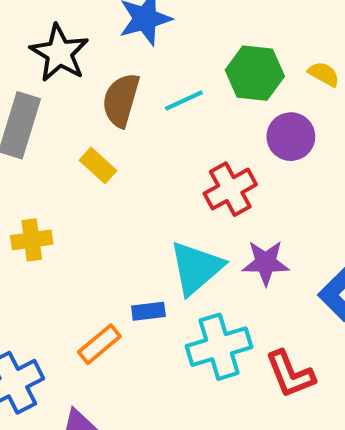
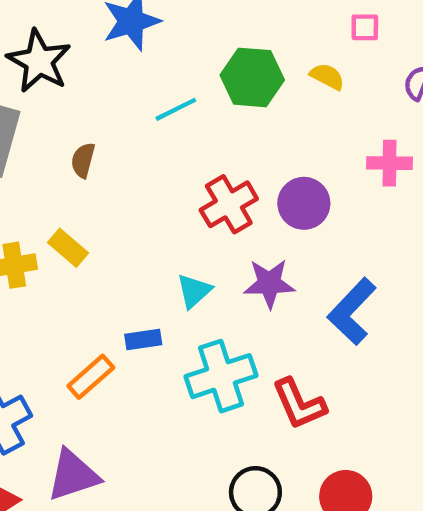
brown semicircle: (121, 100) -> (83, 160), moved, size x0.6
purple circle: (291, 137) -> (304, 203), moved
yellow rectangle: (98, 165) -> (68, 248), moved
cyan triangle: (196, 268) -> (194, 291), size x0.6

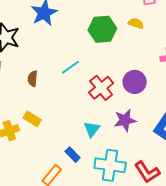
cyan line: (176, 109) -> (70, 67), moved
blue rectangle: (143, 339) -> (73, 155), turned 63
cyan cross: (221, 376) -> (110, 165), turned 36

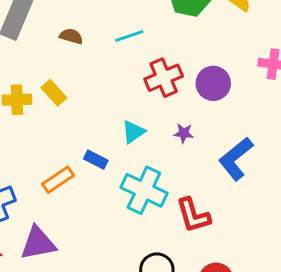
brown semicircle: (33, 79) -> (71, 36), turned 84
purple star: (125, 120) -> (184, 133), size x0.6
blue rectangle: (73, 155) -> (96, 160), turned -35

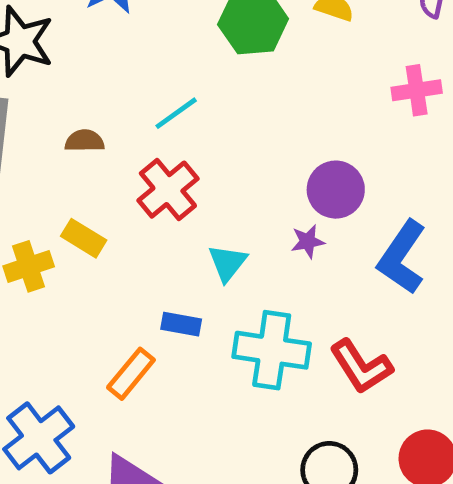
red cross: (164, 78) -> (168, 190), moved
purple circle: (213, 83) -> (336, 190), moved

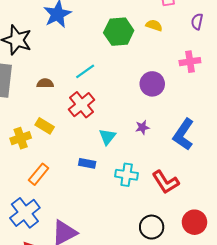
purple circle: (336, 190) -> (152, 84), moved
cyan cross: (272, 350) -> (127, 175), size x0.7
orange rectangle: (131, 374) -> (39, 174), moved

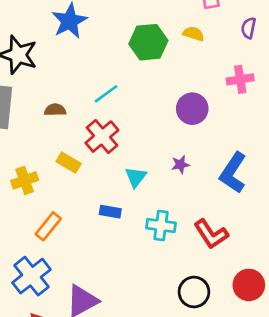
yellow rectangle: (45, 126) -> (69, 163), moved

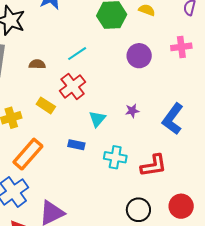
purple circle: (192, 109) -> (139, 56), moved
orange rectangle: (48, 226) -> (28, 154), size x1.4
red L-shape: (211, 234) -> (154, 166), turned -68

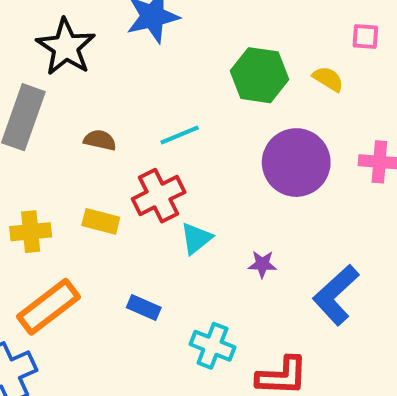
purple circle: (139, 56) -> (296, 163), size x1.4
yellow rectangle: (46, 105) -> (101, 221), turned -30
cyan triangle: (97, 119) -> (196, 238), moved

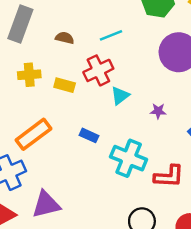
yellow cross: (31, 232) -> (29, 75), moved
cyan cross: (212, 346) -> (129, 158), size x1.4

